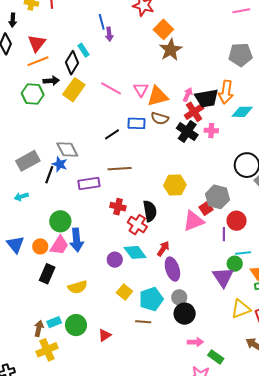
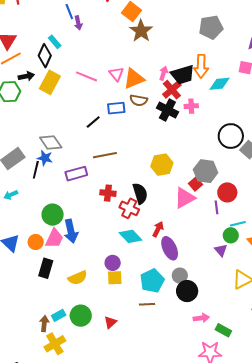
purple circle: (115, 260) -> (113, 263), moved
purple triangle: (223, 277) -> (221, 250), size x0.6
yellow square: (124, 292) -> (115, 278), moved, turned -35

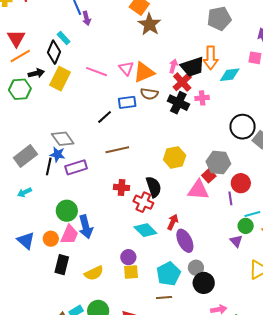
purple rectangle: (76, 174) -> (76, 167), moved
pink triangle: (185, 198) -> (198, 190), turned 35

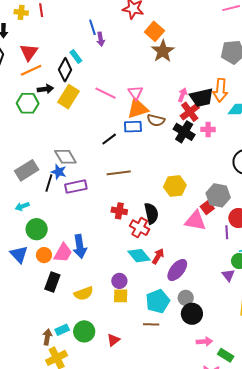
orange triangle: (144, 72) -> (138, 109), moved
green circle: (67, 211) -> (37, 229), moved
red arrow: (173, 222) -> (158, 256), moved
purple ellipse: (185, 241) -> (177, 270), turned 60

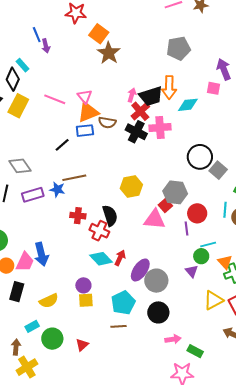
pink cross: (208, 129) -> (160, 128), size x1.5
blue star: (59, 172) -> (57, 189), moved
gray circle: (186, 298) -> (156, 281), moved, size x1.5
cyan rectangle: (62, 330) -> (32, 326), moved

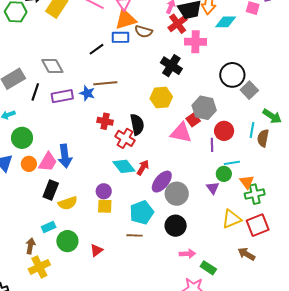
black cross: (136, 132) -> (171, 66), moved
black rectangle: (17, 292) -> (51, 190), moved

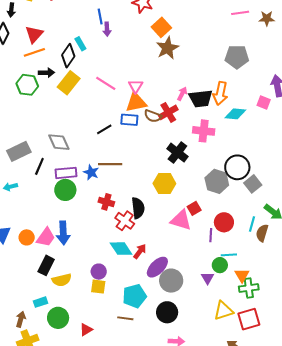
red cross: (178, 24) -> (168, 112), moved
gray hexagon: (204, 108) -> (217, 181), moved
green circle: (22, 138) -> (65, 190), moved

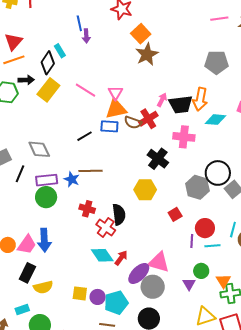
pink triangle: (181, 220) -> (159, 262), moved
cyan line: (229, 255) -> (212, 246), moved
purple circle: (99, 272) -> (98, 297), moved

